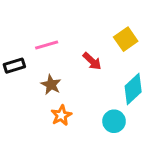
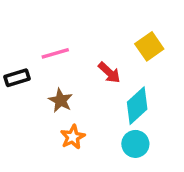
cyan diamond: (133, 89) -> (137, 106), moved

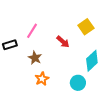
pink line: (55, 53) -> (32, 31), turned -42
cyan diamond: (137, 106) -> (92, 61), moved

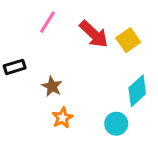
pink line: (32, 31) -> (47, 22), moved
red arrow: (63, 42) -> (94, 34), moved, size x1.5

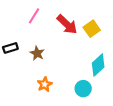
brown star: (52, 86) -> (37, 53), moved

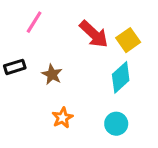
pink line: (34, 16) -> (34, 22), moved
cyan diamond: (98, 65) -> (121, 77), moved

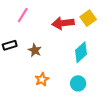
red arrow: (94, 34) -> (63, 23), turned 130
yellow square: (128, 40) -> (88, 18), moved

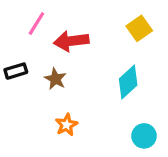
red arrow: (63, 23) -> (71, 41), moved
cyan circle: (78, 83) -> (144, 136), moved

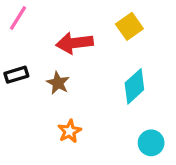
pink line: (36, 24) -> (18, 18), moved
yellow square: (139, 28) -> (129, 26), moved

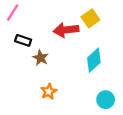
red arrow: (75, 43) -> (66, 30), moved
black rectangle: (16, 75) -> (23, 40), moved, turned 35

